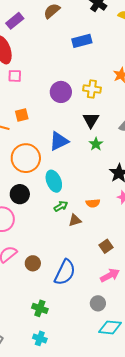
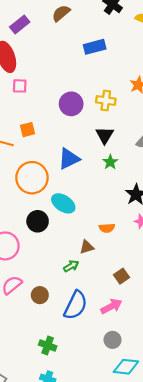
cyan ellipse: (54, 181) -> (63, 203), turned -35
black circle: (20, 194) -> (38, 221), moved
green arrow: (61, 206) -> (71, 266), moved
pink arrow: (110, 275) -> (111, 306), moved

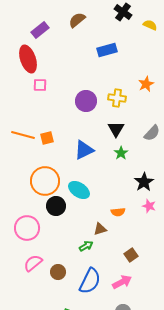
orange square: (27, 130) -> (47, 138), moved
orange circle: (32, 178) -> (45, 181), moved

